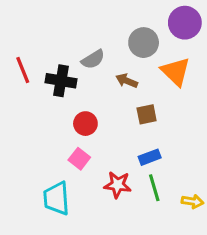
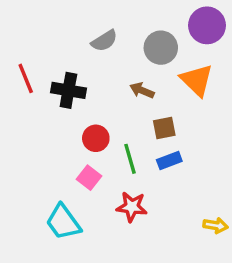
gray semicircle: (93, 59) -> (104, 41), moved
blue rectangle: (150, 157) -> (169, 161), moved
green line: (154, 188) -> (130, 159), moved
cyan trapezoid: (56, 198) -> (63, 222), turned -32

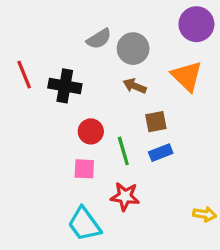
gray circle: (161, 48) -> (133, 49), moved
pink square: (89, 178) -> (84, 169), turned -35
cyan trapezoid: (63, 222) -> (84, 224), moved

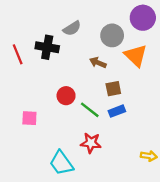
gray circle: (133, 49) -> (112, 35), moved
black cross: (65, 86) -> (47, 47), moved
green line: (123, 151) -> (90, 110), turned -36
pink square: (84, 169) -> (29, 118), moved

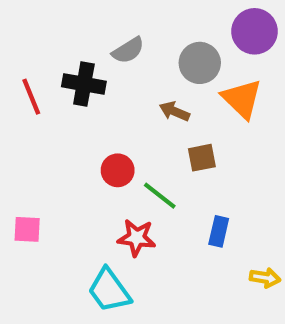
blue rectangle: (117, 111) -> (219, 231), moved, turned -56
pink square: (29, 118) -> (27, 229), moved
red star: (91, 143) -> (137, 238), moved

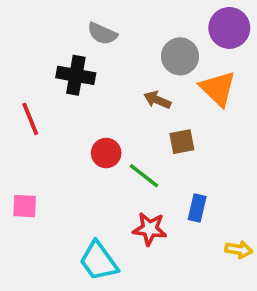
gray semicircle: (128, 50) -> (102, 34), moved, turned 56
red line: (31, 97) -> (30, 119), moved
red star: (137, 238) -> (150, 229), moved

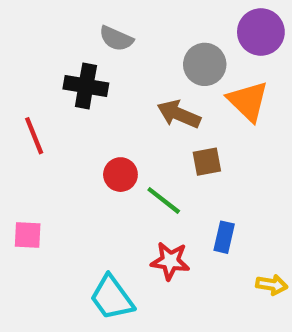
brown arrow: (157, 100) -> (179, 114), size x1.4

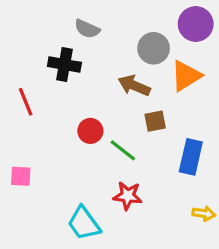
orange triangle: (248, 101) -> (186, 76), turned 44
blue rectangle: (224, 237) -> (191, 157), moved, size x1.5

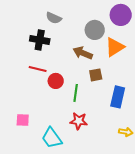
red line: (26, 102) -> (38, 69), moved, turned -54
green line: (123, 150) -> (76, 93), turned 60
pink square: (21, 176) -> (23, 120), moved

